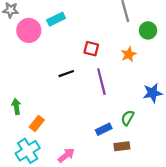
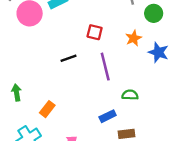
blue star: (153, 93) -> (158, 52), moved, turned 30
green semicircle: (128, 118) -> (130, 95), moved, turned 63
orange rectangle: (37, 124) -> (47, 109), moved

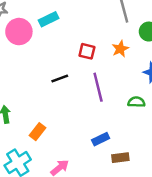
orange star: (134, 38) -> (120, 49), moved
green semicircle: (130, 95) -> (136, 102), moved

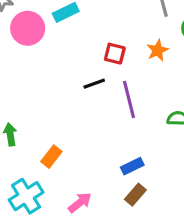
black line: (60, 79) -> (94, 84), moved
brown rectangle: (120, 158) -> (135, 195), moved, turned -42

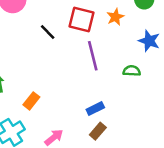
red square: (115, 54) -> (81, 19), size x1.5
black line: (94, 84) -> (48, 32), moved, turned 66

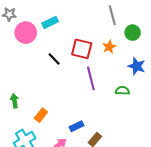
blue rectangle: (95, 108) -> (77, 126), moved

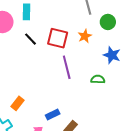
cyan rectangle: (50, 22) -> (26, 12), turned -63
black line: (54, 59) -> (30, 39), moved

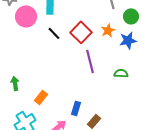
red square: (58, 38) -> (81, 32), turned 30
blue star: (112, 55) -> (128, 40), moved, turned -30
blue rectangle: (53, 114) -> (76, 108), turned -48

